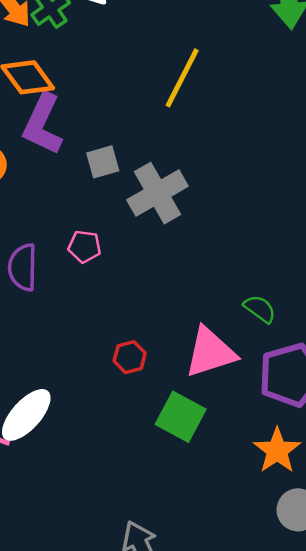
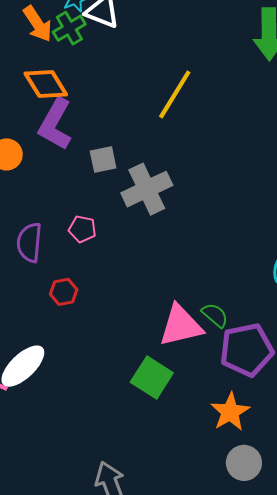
green semicircle: (260, 309) -> (215, 315), moved
red hexagon: (130, 357) -> (64, 292), moved

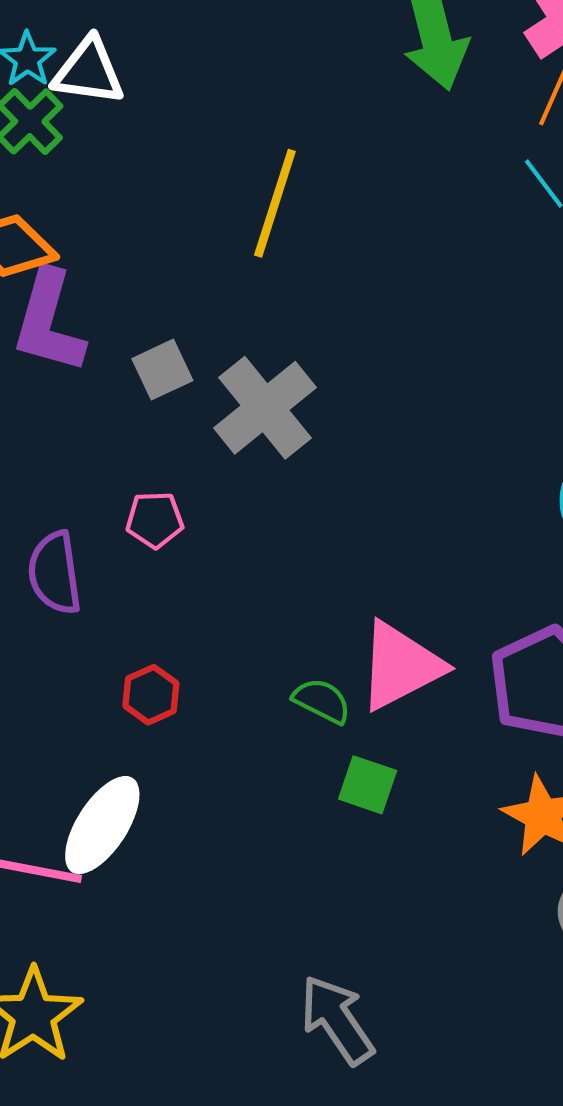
red hexagon: (64, 292) -> (151, 695), moved
green semicircle: (215, 315) -> (322, 701), moved
green square: (152, 378) -> (368, 785), size x0.7

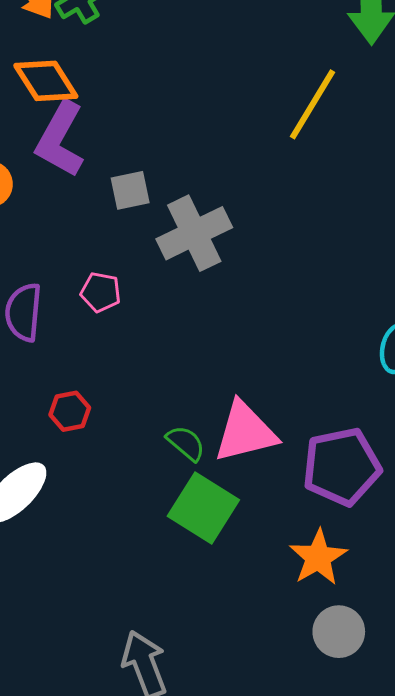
yellow line: (275, 203) -> (312, 104), moved
green square: (368, 785) -> (203, 508), size x1.6

